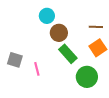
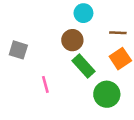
cyan circle: (47, 16) -> (83, 13), moved
gray square: (15, 60) -> (18, 50), moved

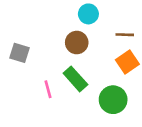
green rectangle: (83, 66) -> (75, 79), moved

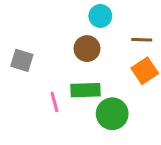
green rectangle: (75, 79) -> (86, 90), turned -50
green circle: (113, 100) -> (112, 114), moved

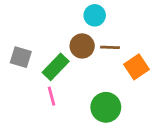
brown line: (142, 40) -> (110, 47), moved
green rectangle: (86, 90) -> (56, 67), moved, turned -44

